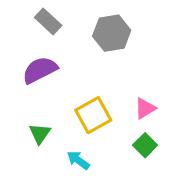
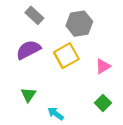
pink triangle: (145, 108) -> (103, 66), moved
yellow square: (93, 115) -> (66, 56), moved

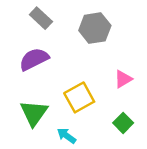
yellow square: (66, 56) -> (79, 97), moved
green triangle: (28, 95) -> (34, 113), size x1.5

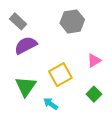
gray rectangle: (41, 18) -> (18, 21), moved

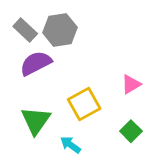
gray hexagon: (72, 21) -> (60, 30), moved

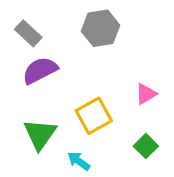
gray hexagon: (60, 30) -> (101, 28), moved

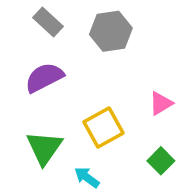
gray rectangle: (28, 33) -> (48, 22), moved

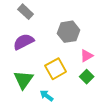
gray hexagon: (111, 31) -> (69, 32), moved
green square: (161, 161) -> (87, 77), moved

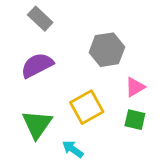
green square: (87, 77) -> (135, 120), turned -32

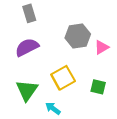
gray rectangle: (40, 19) -> (29, 13), turned 30
pink triangle: (135, 87) -> (102, 47), moved

